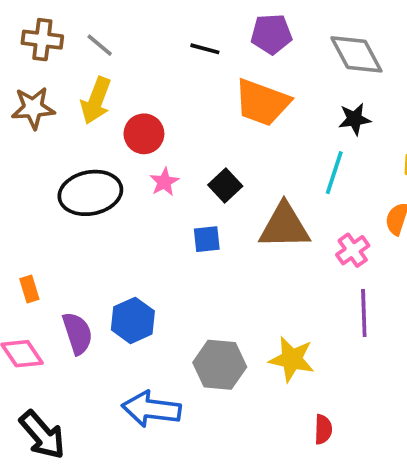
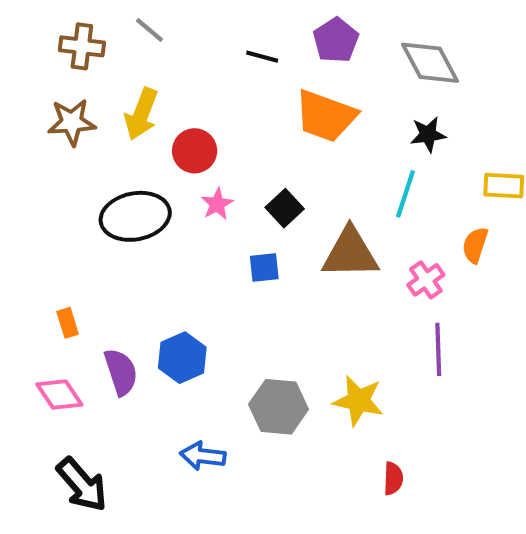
purple pentagon: (271, 34) -> (336, 40), turned -30
gray line: (100, 45) -> (150, 30), moved
blue arrow: (151, 409) -> (203, 456), size x0.7

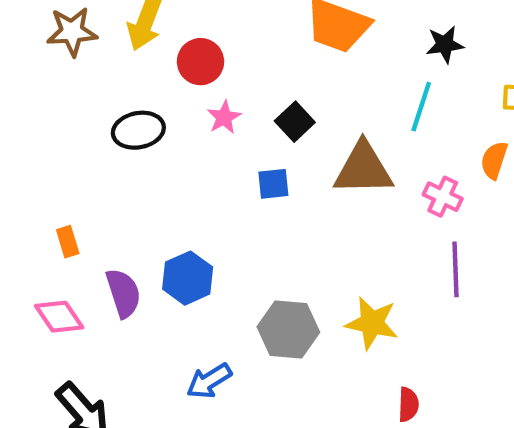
black ellipse: (135, 216) -> (138, 130), size x0.7
pink cross: (426, 280) -> (443, 197), turned -30
blue arrow: (203, 456) -> (209, 381), turned -39

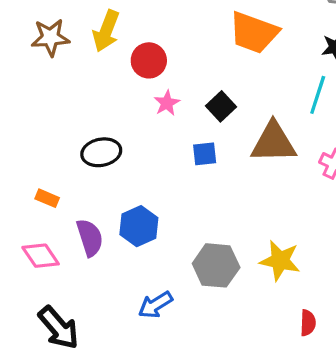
black ellipse: (138, 130) -> (101, 152), moved
orange rectangle: (68, 242) -> (47, 198), turned -50

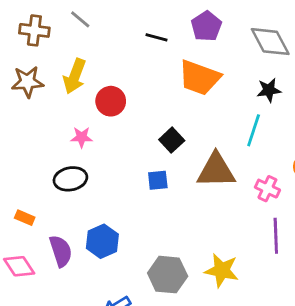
pink star: (167, 103) -> (82, 137), moved, turned 30

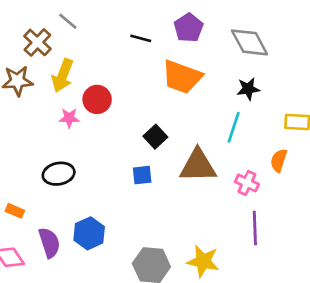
brown cross: (34, 30) -> (37, 42), moved, turned 36
pink star: (82, 137) -> (69, 118), moved

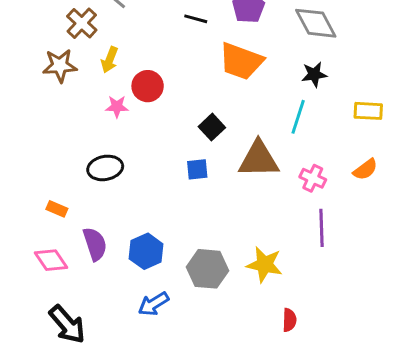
yellow arrow: (63, 76) -> (110, 60), size x0.7
orange semicircle: (279, 160) -> (365, 169), moved, turned -145
blue hexagon: (89, 233) -> (146, 251), moved

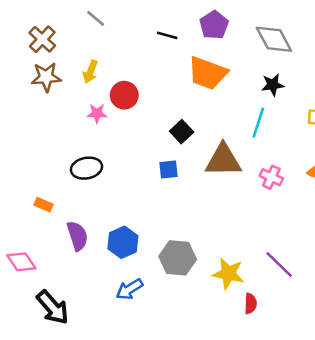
brown cross: (82, 23) -> (42, 39), moved
purple line: (322, 228) -> (279, 264), moved, turned -44
pink diamond: (51, 260) -> (21, 262), moved
yellow star: (265, 264) -> (228, 274), moved

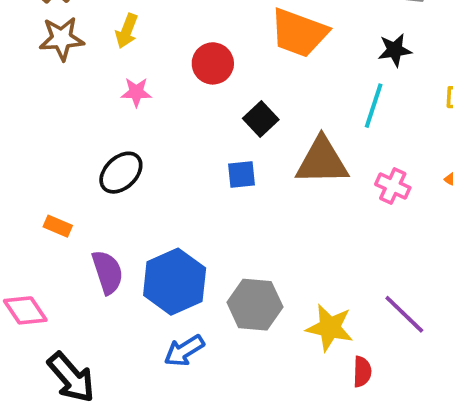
red circle: (124, 95) -> (213, 63), moved
black ellipse: (86, 168) -> (121, 173), turned -32
blue hexagon: (123, 242) -> (175, 282), size x1.4

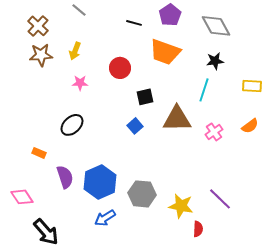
black square: (261, 119) -> (145, 97), turned 30
blue square: (242, 174) -> (135, 126), turned -35
pink cross: (393, 186) -> (214, 132), turned 30

